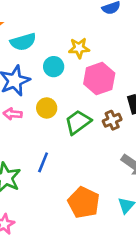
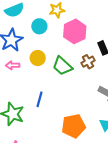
green trapezoid: (78, 122) -> (62, 66), turned -95
orange pentagon: (84, 202) -> (74, 126), turned -30

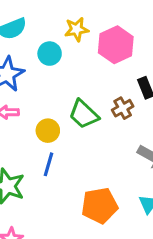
pink hexagon: (75, 31) -> (116, 45), moved
yellow circle: (38, 58) -> (48, 131), moved

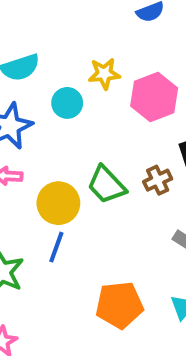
yellow circle: (48, 131) -> (58, 203), size x1.4

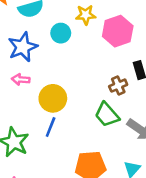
green trapezoid: (106, 185) -> (107, 115), moved

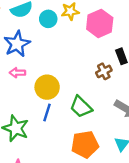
cyan circle: (61, 33) -> (48, 19), moved
green trapezoid: (107, 115) -> (81, 107), moved

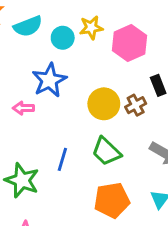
blue star: (17, 44) -> (49, 80), moved
yellow circle: (47, 87) -> (104, 104), moved

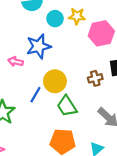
yellow circle: (104, 104) -> (55, 81), moved
blue line: (62, 159) -> (35, 95), moved

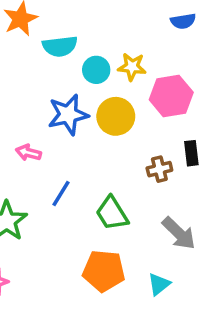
pink arrow: (16, 62) -> (28, 153), moved
yellow circle: (55, 81) -> (116, 116), moved

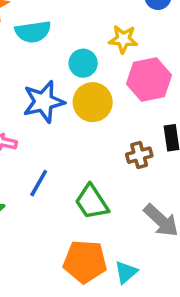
yellow star: (132, 67) -> (123, 39), moved
cyan circle: (96, 70) -> (83, 63), moved
cyan triangle: (159, 284) -> (126, 272), moved

